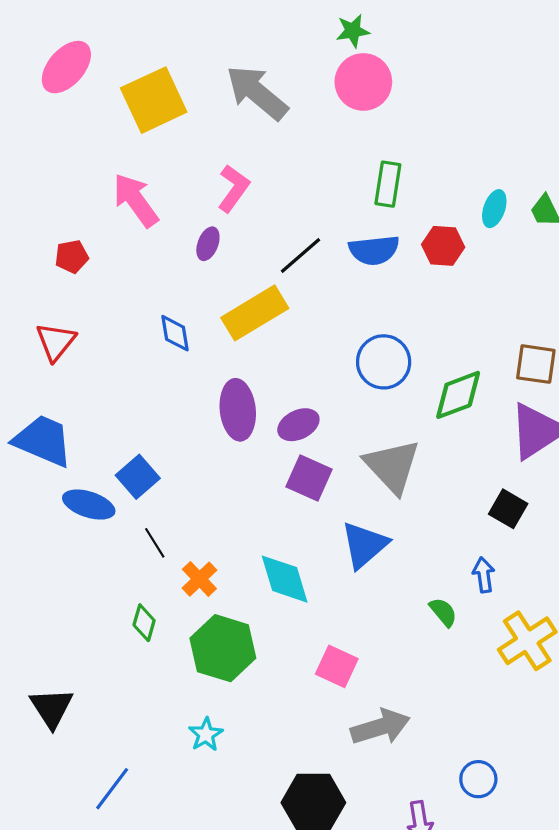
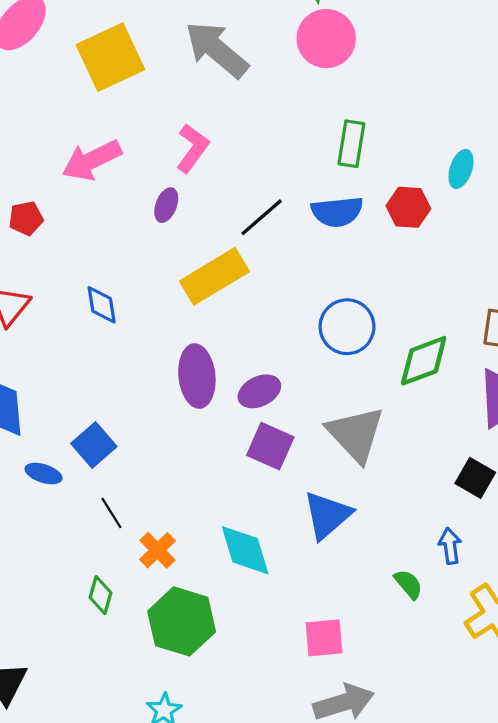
pink arrow: (136, 200) -> (92, 160), turned -80
blue diamond: (175, 333) -> (102, 305), moved
blue ellipse: (89, 505) -> (44, 474), size x0.7
pink square: (337, 666) -> (324, 638), moved, turned -30

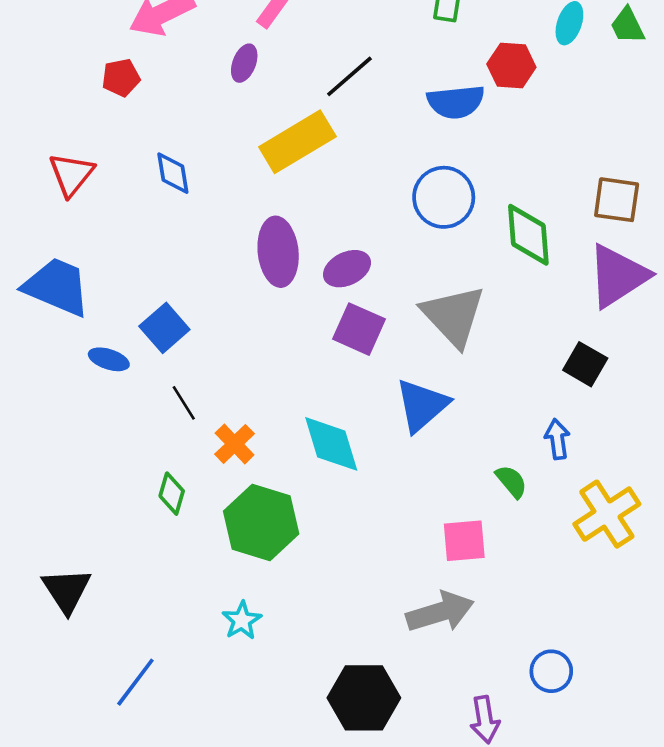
blue semicircle: (337, 212) -> (456, 102), moved
red pentagon: (26, 218) -> (121, 78), moved
green diamond: (424, 361) -> (528, 235), turned -74
pink square: (324, 638) -> (464, 541), moved

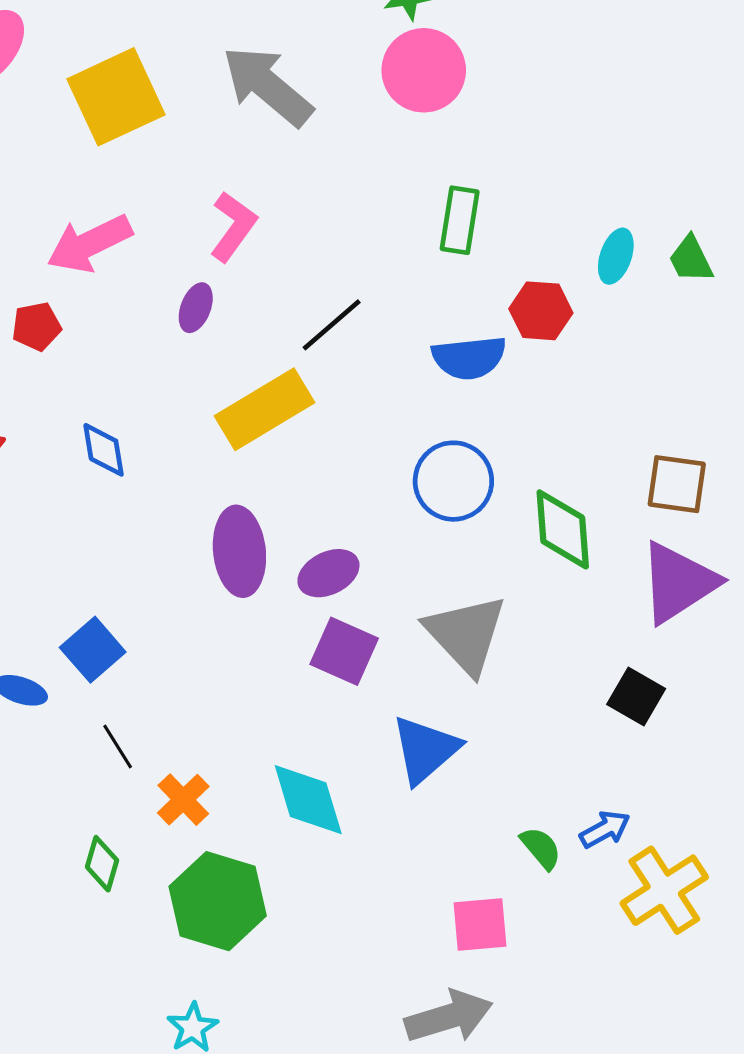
blue arrow: (557, 439) -> (605, 829), moved, turned 69

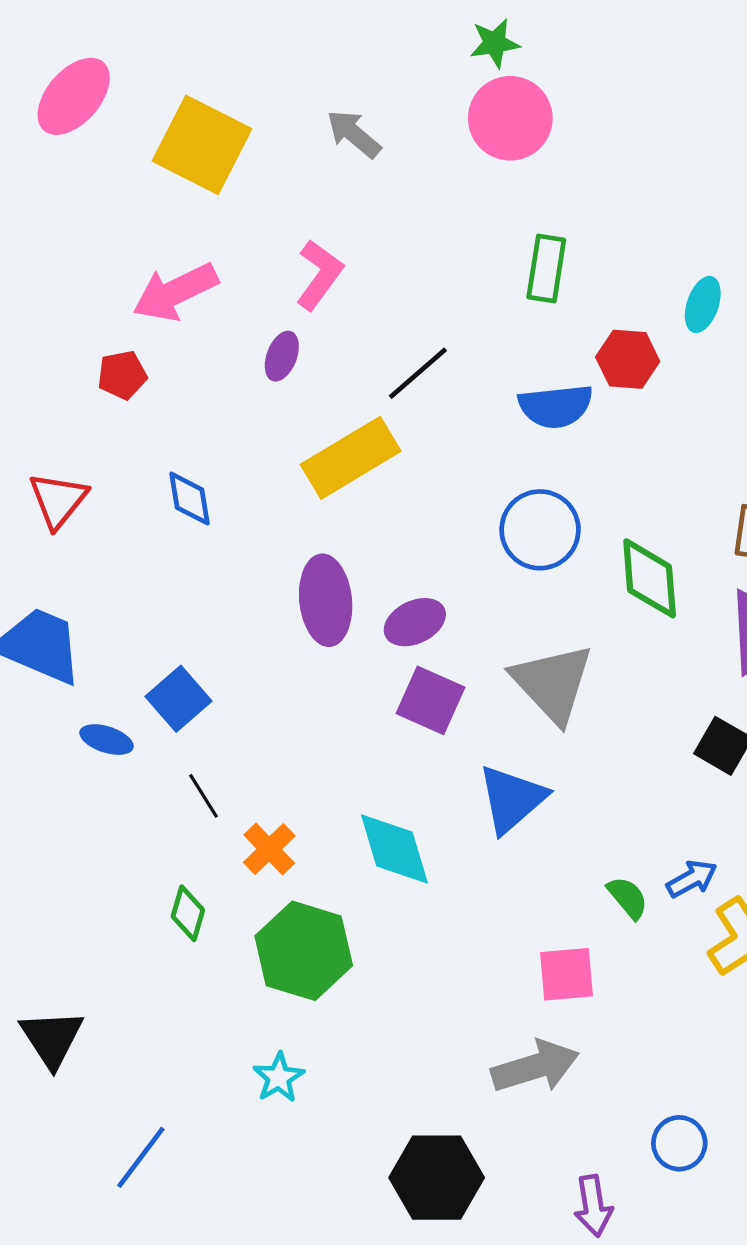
gray arrow: (268, 86) -> (354, 134), size x0.6
yellow square: (116, 97) -> (202, 145), turned -38

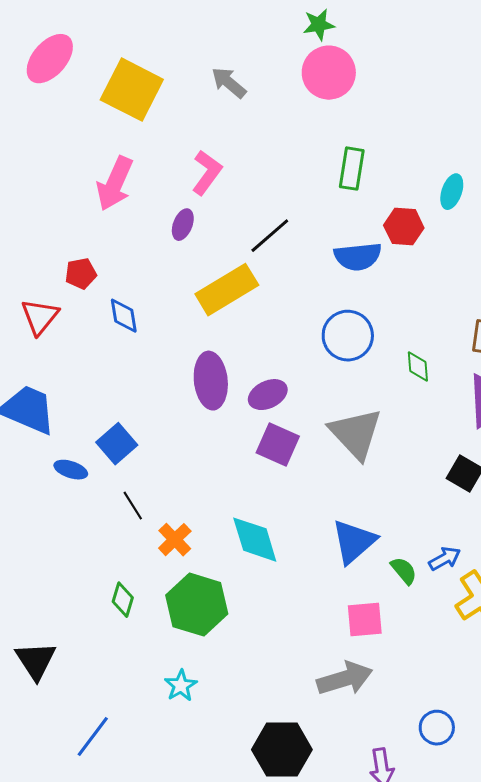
pink arrow: (175, 292) -> (115, 184), turned -40
red pentagon: (122, 375) -> (81, 274), moved
green diamond: (650, 578) -> (418, 367), size x0.6
blue triangle: (512, 799) -> (354, 542), moved
green diamond: (188, 913) -> (123, 600), moved

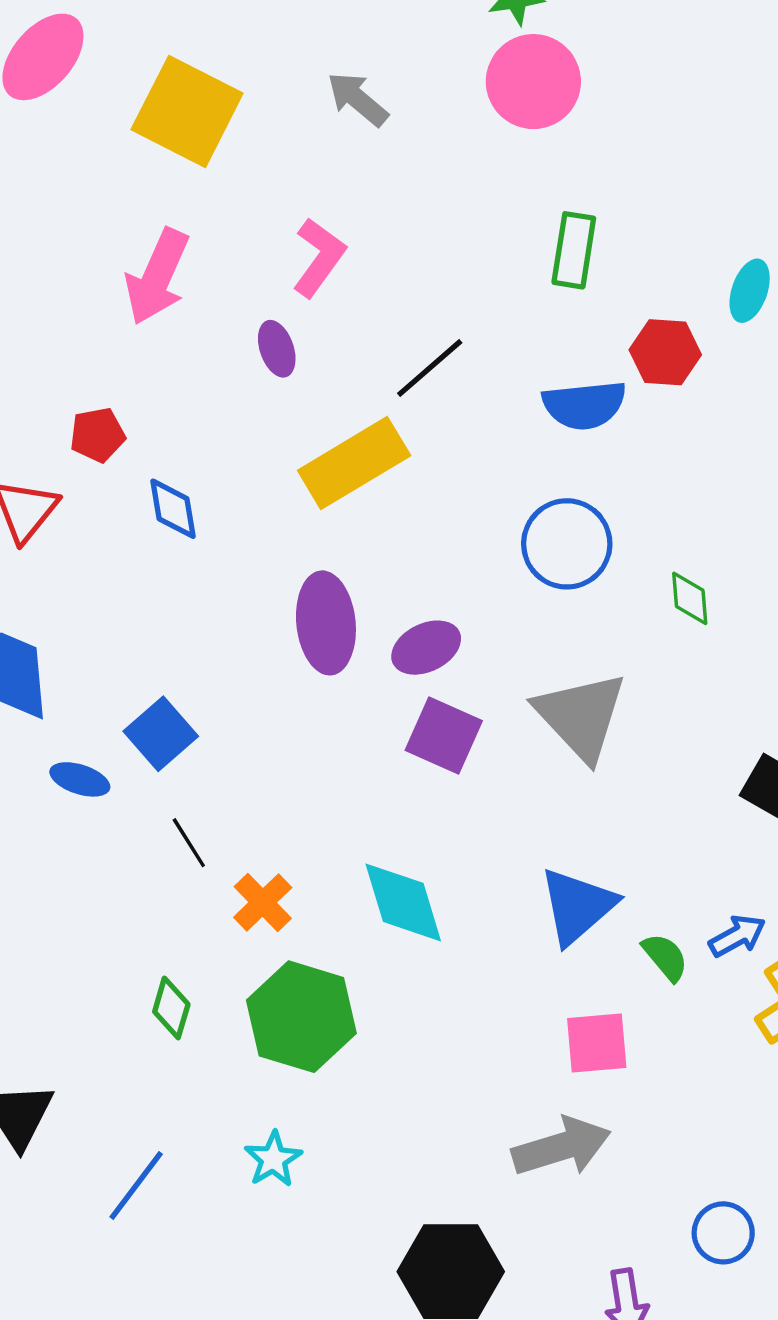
purple ellipse: (183, 225) -> (277, 349), turned -40
blue line: (93, 737) -> (136, 1185), moved

